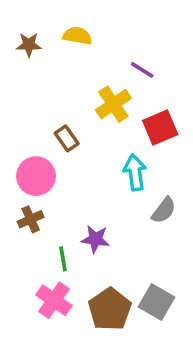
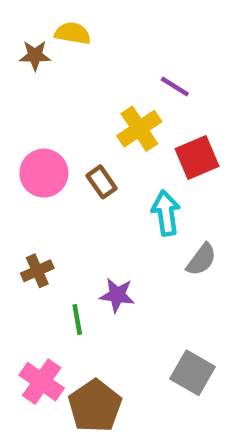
yellow semicircle: (77, 36) -> (73, 33), moved
brown rectangle: (67, 138) -> (102, 182), moved
pink circle: (36, 176) -> (44, 173), moved
pink cross: (54, 300) -> (42, 382), moved
brown pentagon: (110, 309) -> (95, 406), moved

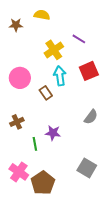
yellow semicircle: (73, 33) -> (42, 15), moved
yellow cross: (139, 129) -> (54, 50), moved
brown rectangle: (102, 182) -> (46, 93), moved
cyan arrow: (166, 213) -> (60, 76), moved

